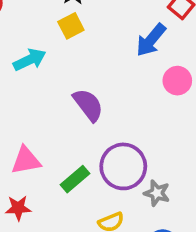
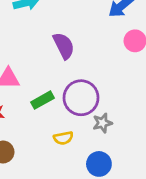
gray star: (157, 193) -> (102, 123), turned 30

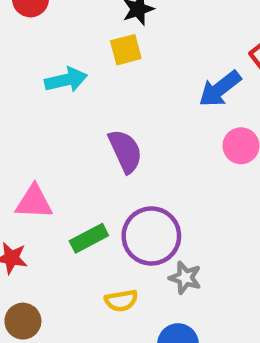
gray star: (102, 123) -> (185, 278), turned 30

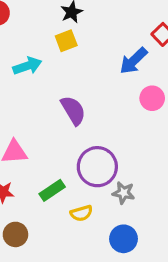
green rectangle: (89, 238) -> (52, 190), moved

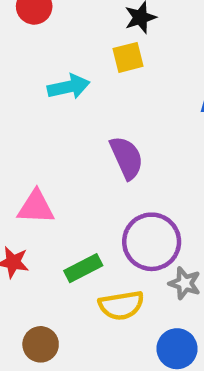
yellow semicircle: (81, 213) -> (121, 305), size x1.4
brown circle: (15, 234) -> (41, 344), moved

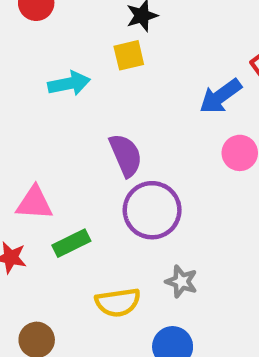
purple circle: (152, 242) -> (152, 210), moved
green rectangle: (83, 268) -> (71, 243), moved

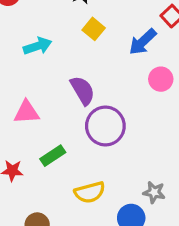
yellow square: (129, 55) -> (94, 29), moved, turned -30
pink triangle: (34, 203) -> (27, 112), moved
gray star: (181, 281) -> (154, 192), moved

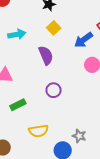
purple semicircle: (83, 90) -> (46, 55), moved
purple circle: (105, 126) -> (54, 90), size x0.6

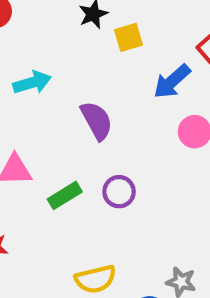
yellow square: (54, 28) -> (128, 37), moved, turned 32
green rectangle: (18, 105) -> (65, 195), moved

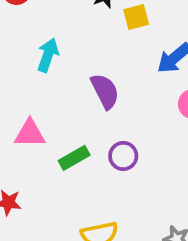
cyan arrow: (32, 83) -> (48, 55), turned -56

